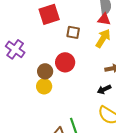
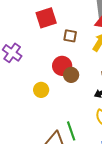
brown circle: (45, 71) -> (71, 75), moved

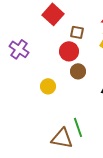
red square: (46, 18) -> (53, 14), turned -30
red circle: (62, 66) -> (69, 51), moved

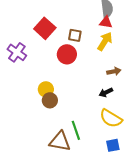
red square: (53, 14) -> (45, 28), moved
brown circle: (78, 71) -> (50, 100), moved

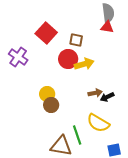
yellow arrow: (105, 41) -> (84, 64), moved, turned 42
brown arrow: (114, 71) -> (95, 93), moved
yellow semicircle: (111, 118) -> (98, 123), moved

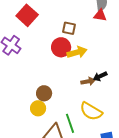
red square: (46, 33) -> (27, 15), moved
yellow circle: (47, 94) -> (38, 108), moved
black arrow: (107, 97) -> (100, 76), moved

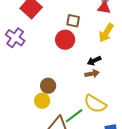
yellow arrow: (77, 52) -> (106, 33), moved, turned 138
black arrow: (100, 76) -> (94, 61), moved
green line: (70, 123) -> (74, 116), turned 72

